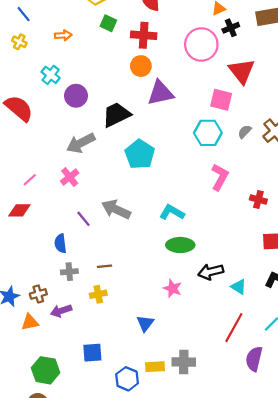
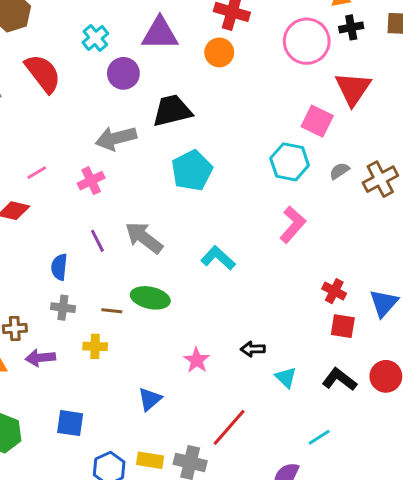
purple triangle: (160, 93) -> (160, 34), moved
red cross: (258, 200) -> (334, 291), moved
green ellipse: (180, 245) -> (150, 298), moved
black arrow: (211, 272) -> (253, 349), size x0.7
red line: (234, 328) -> (229, 427), moved

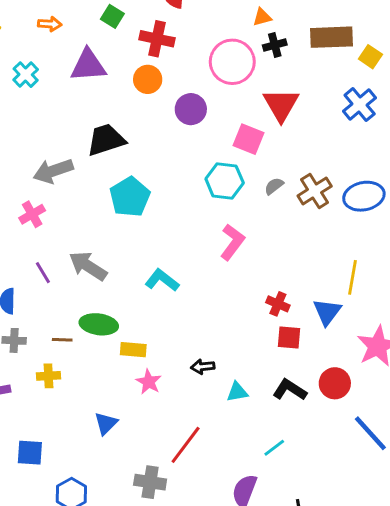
purple circle: (123, 73) -> (191, 109), moved
cyan triangle: (286, 377) -> (237, 392), turned -50
yellow rectangle: (150, 460) -> (133, 350), moved

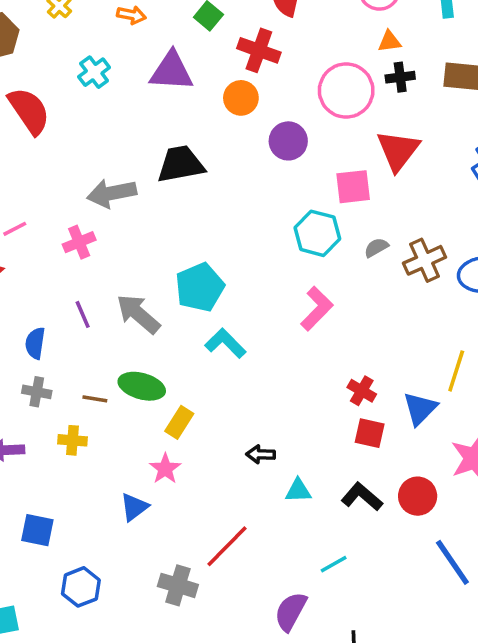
pink square: (248, 139) -> (353, 187), turned -36
cyan pentagon: (130, 197) -> (200, 287), moved
yellow rectangle: (133, 350) -> (179, 422), turned -70
pink star: (149, 382) -> (165, 469), moved

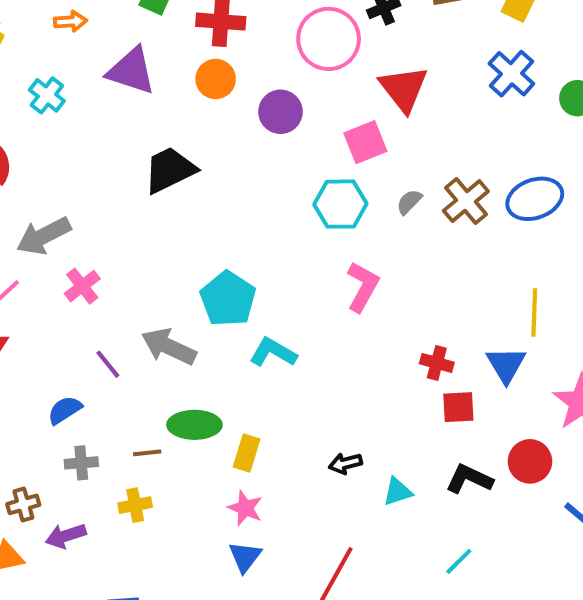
purple triangle: (171, 71) -> (131, 71), turned 30
gray arrow: (112, 193) -> (44, 236), moved
blue semicircle: (35, 343) -> (65, 410), turned 64
blue triangle: (134, 507) -> (245, 557), moved

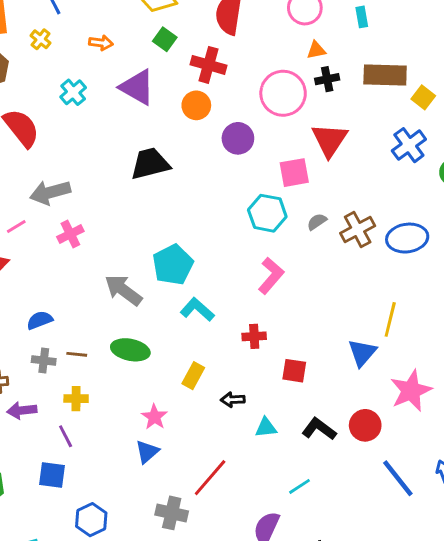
red cross: (437, 363) -> (254, 336), moved, turned -30
purple line: (108, 364) -> (66, 436), moved
red square: (458, 407) -> (294, 371), moved
brown line: (147, 453) -> (77, 354), moved
yellow rectangle: (247, 453) -> (193, 376), moved

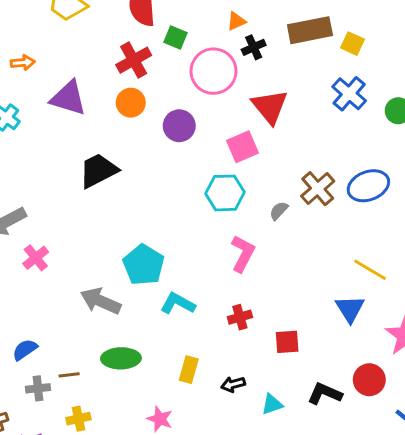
green square: (165, 39) -> (176, 38), moved
red cross: (208, 65) -> (134, 60), turned -32
gray semicircle: (317, 222) -> (279, 211), moved
yellow line: (390, 319) -> (370, 270), turned -60

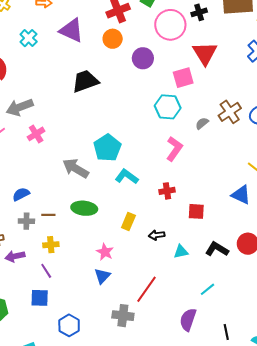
blue triangle: (350, 309) -> (241, 195), turned -40

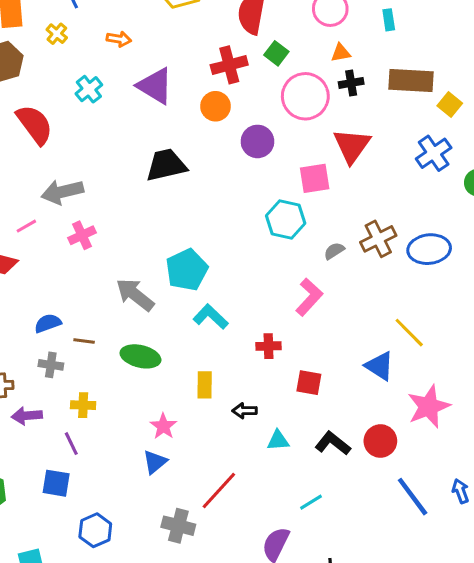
pink L-shape: (174, 149) -> (309, 297), moved
brown line: (48, 215) -> (84, 341), moved
yellow rectangle: (128, 222) -> (205, 385), turned -30

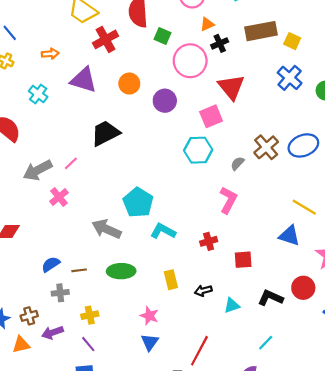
red cross: (229, 65) -> (106, 39), moved
pink line: (26, 226) -> (71, 163), moved

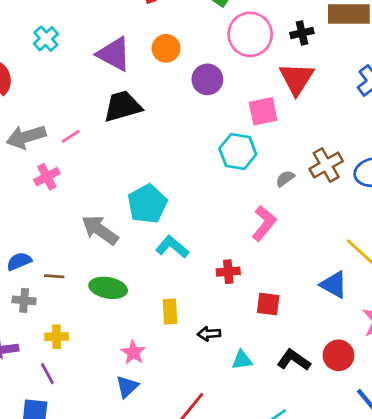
black cross: (220, 43) -> (302, 33), moved
purple triangle: (84, 80) -> (114, 54), moved

